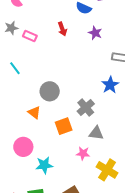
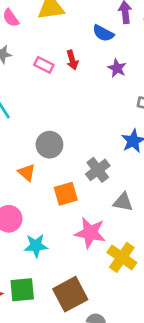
pink rectangle: (30, 36) -> (44, 65), moved
gray triangle: (96, 133) -> (123, 202), moved
pink star: (83, 153) -> (90, 233), size x1.6

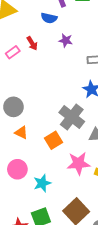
pink rectangle: (44, 65) -> (13, 52), turned -48
gray circle: (49, 145) -> (13, 107), moved
gray cross: (98, 170) -> (72, 117), size x1.4

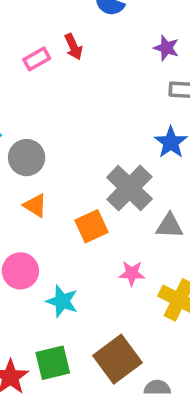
purple star: (66, 40) -> (166, 48), moved
pink star: (78, 163) -> (132, 273), size x0.6
cyan star: (42, 183) -> (62, 301), turned 30

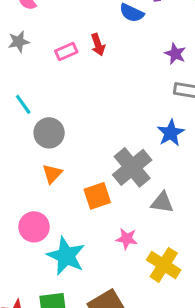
orange triangle: (35, 206) -> (52, 174), turned 35
cyan star: (62, 301) -> (66, 256), size x1.4

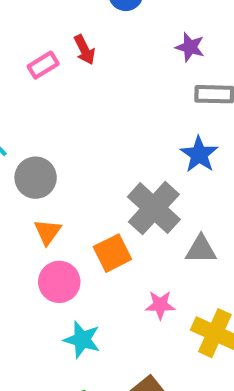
pink circle: (34, 227) -> (59, 282), moved
cyan star: (66, 256) -> (82, 340), size x0.7

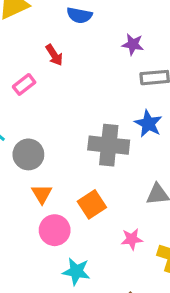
pink rectangle: (43, 65) -> (24, 84), moved
gray cross: (154, 208) -> (109, 145), moved, turned -30

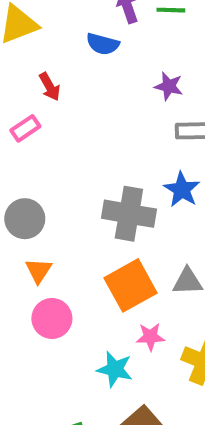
red arrow: (54, 55) -> (50, 87), moved
orange square: (92, 204) -> (131, 285), moved, size x1.4
cyan star: (76, 271) -> (115, 369), moved

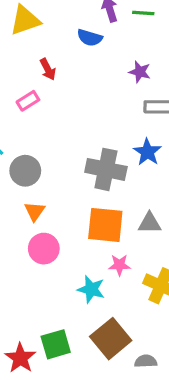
orange square: (131, 285) -> (105, 225), turned 33

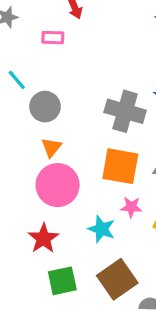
pink rectangle: (28, 101) -> (53, 38), turned 30
pink circle: (44, 249) -> (58, 185), size x1.4
red star: (20, 358) -> (43, 238), moved

